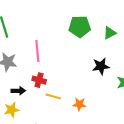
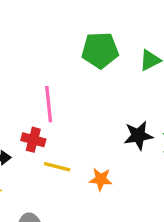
pink line: (37, 51) -> (49, 104), moved
black star: (101, 66) -> (138, 136), moved

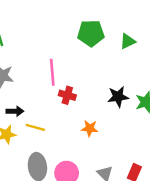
red cross: (33, 140) -> (67, 95), moved
yellow line: (57, 167) -> (35, 127), moved

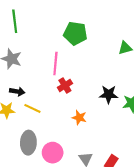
green pentagon: (91, 33) -> (75, 33), moved
red cross: (67, 95) -> (65, 85), turned 32

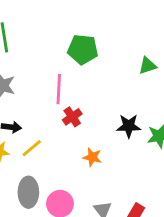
yellow line: (32, 108) -> (32, 148), turned -63

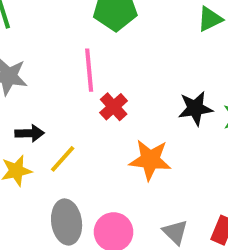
orange star: (92, 157) -> (150, 160), size x1.5

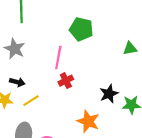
black star: (195, 108) -> (109, 94), turned -30
orange star: (150, 160) -> (88, 121), moved

